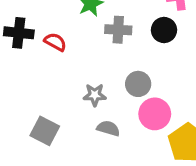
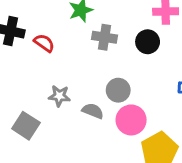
gray star: (95, 95) -> (59, 96), moved
gray semicircle: (108, 128) -> (93, 111), moved

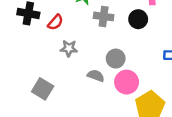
red semicircle: (44, 43) -> (55, 22), turned 98
gray star: (59, 96) -> (69, 48), moved

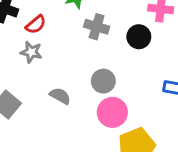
gray star: (69, 48) -> (31, 52), moved
gray semicircle: (96, 76) -> (60, 96), moved

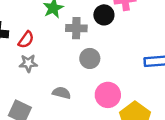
black circle: (139, 37) -> (104, 15), moved
gray circle: (103, 81) -> (90, 58), moved

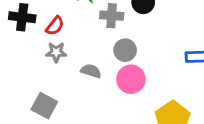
gray semicircle: (62, 93) -> (91, 71), moved
pink circle: (108, 95) -> (131, 79), moved

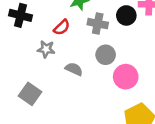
red semicircle: (55, 26) -> (62, 27), moved
pink circle: (131, 79) -> (126, 77), moved

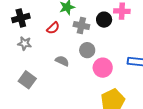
black cross: (20, 15) -> (21, 18), turned -30
gray star: (46, 49) -> (25, 43), moved

